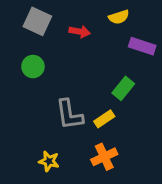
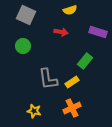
yellow semicircle: (119, 17) -> (70, 10), moved
red arrow: (80, 32) -> (61, 32), moved

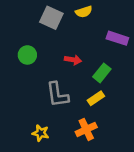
gray square: (26, 15) -> (51, 18), moved
red arrow: (61, 32) -> (73, 60), moved
yellow rectangle: (72, 82) -> (96, 98), moved

